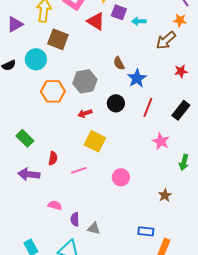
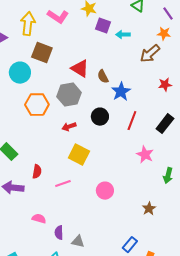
red triangle: (96, 21) -> (80, 69), moved
blue rectangle: (146, 231) -> (130, 245), turned -56

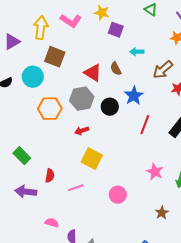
cyan arrow: (123, 35) -> (137, 52), moved
brown arrow: (150, 54) -> (163, 70), moved
brown semicircle: (103, 77) -> (116, 69), moved
black circle: (100, 117) -> (110, 107), moved
pink star: (145, 155) -> (155, 172), moved

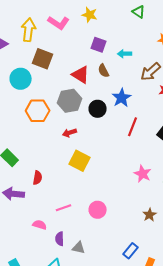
purple square: (116, 30) -> (99, 45), moved
pink line: (76, 188) -> (64, 208), moved
pink circle: (118, 195) -> (98, 210), moved

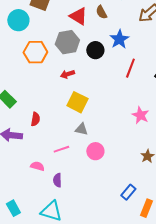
gray triangle: (79, 248) -> (81, 129), moved

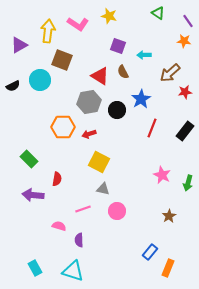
orange hexagon: (35, 52) -> (63, 127), moved

